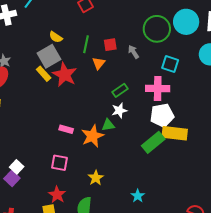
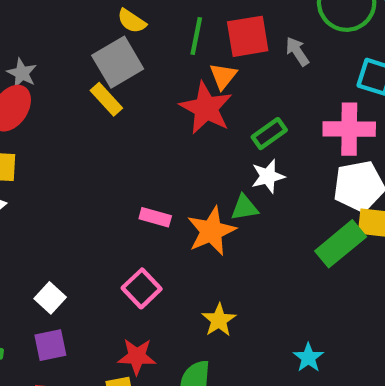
red square: (110, 45) -> (248, 36), size x1.5
red star: (65, 75) -> (206, 108), moved
pink square: (60, 163) -> (142, 288), turned 36
purple square: (12, 178) -> (50, 345), moved, turned 35
red star: (57, 195) -> (137, 356), turned -30

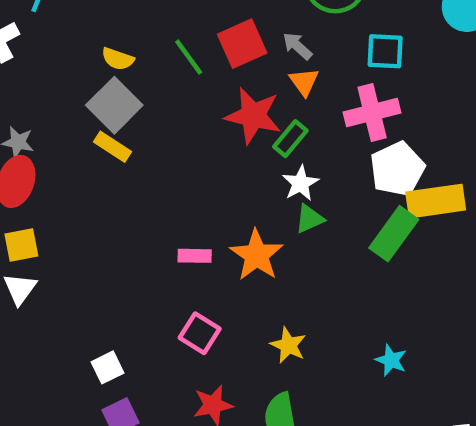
green line: (196, 36) -> (189, 57), turned -33
orange triangle: (223, 76) -> (304, 82), moved
red star: (206, 108) -> (253, 116), moved
green triangle: (244, 208) -> (309, 219), moved
white square: (50, 298) -> (107, 367), turned 36

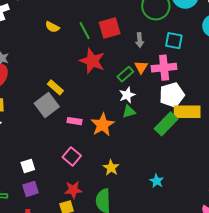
gray arrow: (297, 46) -> (140, 40), moved, turned -144
orange triangle: (304, 82) -> (141, 67), moved
gray square: (114, 105) -> (47, 105), moved
red star: (253, 116) -> (92, 61), moved
yellow rectangle: (112, 147) -> (55, 87), moved

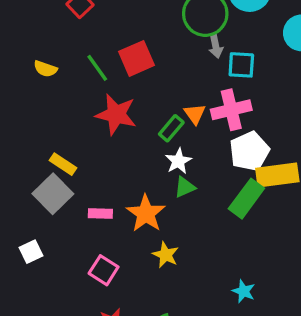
gray arrow: (140, 40) -> (216, 46), moved
white square: (28, 166) -> (31, 252), moved
yellow star: (111, 168) -> (166, 255), moved

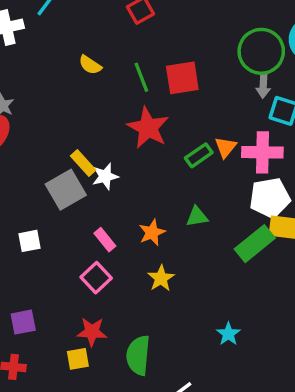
white star: (178, 161) -> (105, 176), moved
orange star: (146, 213) -> (152, 233), size x0.7
pink rectangle: (100, 214) -> (105, 240), moved, turned 35

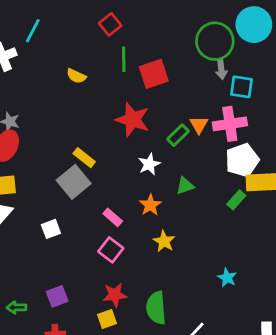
green line: (141, 77) -> (124, 59), moved, turned 30
white star: (105, 176) -> (149, 164), moved
green rectangle: (255, 244) -> (236, 200), size x0.6

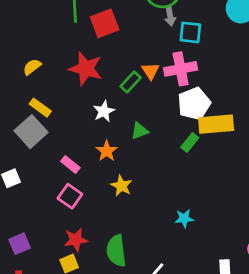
yellow semicircle: (76, 76) -> (32, 67), moved, turned 120
cyan star: (227, 278) -> (184, 218), turned -30

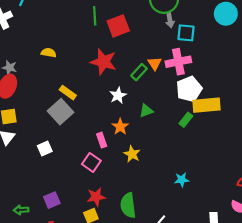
yellow semicircle: (32, 67) -> (49, 53), moved, turned 48
pink rectangle: (70, 165) -> (102, 140), moved, turned 32

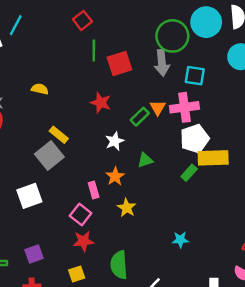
gray arrow: (170, 20) -> (162, 63), moved, size x1.5
red star: (104, 62) -> (101, 103), size x0.7
white square: (45, 149) -> (29, 196), size x1.5
red star: (96, 197) -> (83, 241), moved

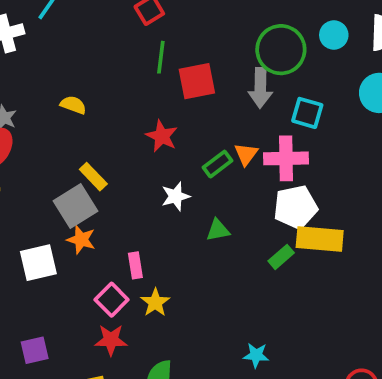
cyan circle: (206, 22) -> (334, 35), size x0.6
orange star: (115, 176) -> (81, 240), moved, turned -30
yellow star: (127, 208) -> (155, 302), moved

